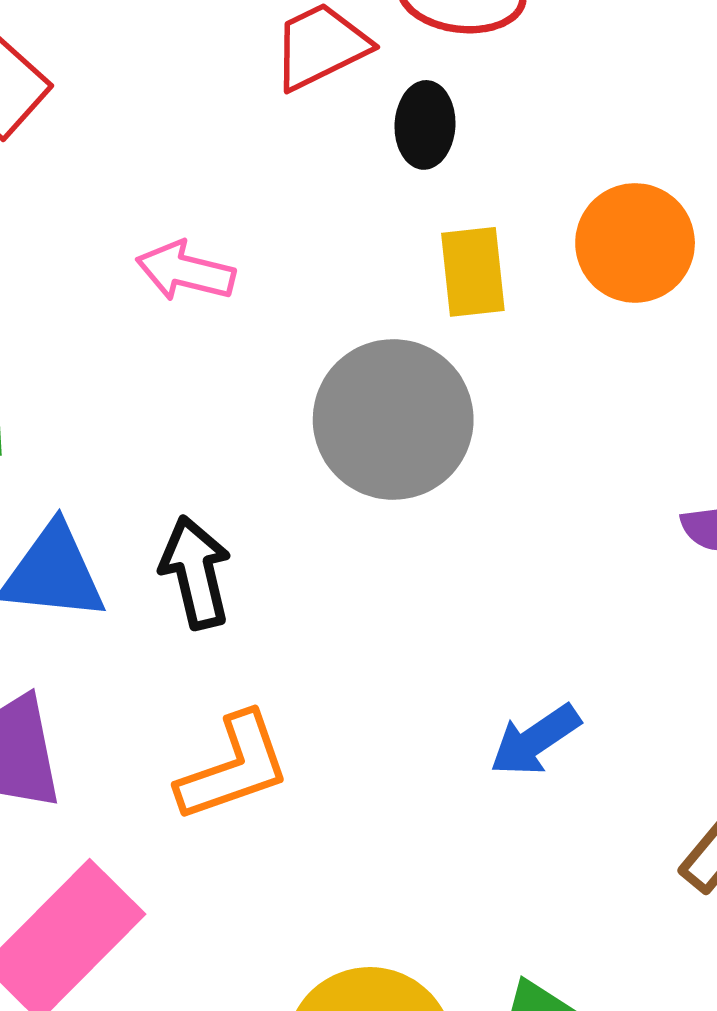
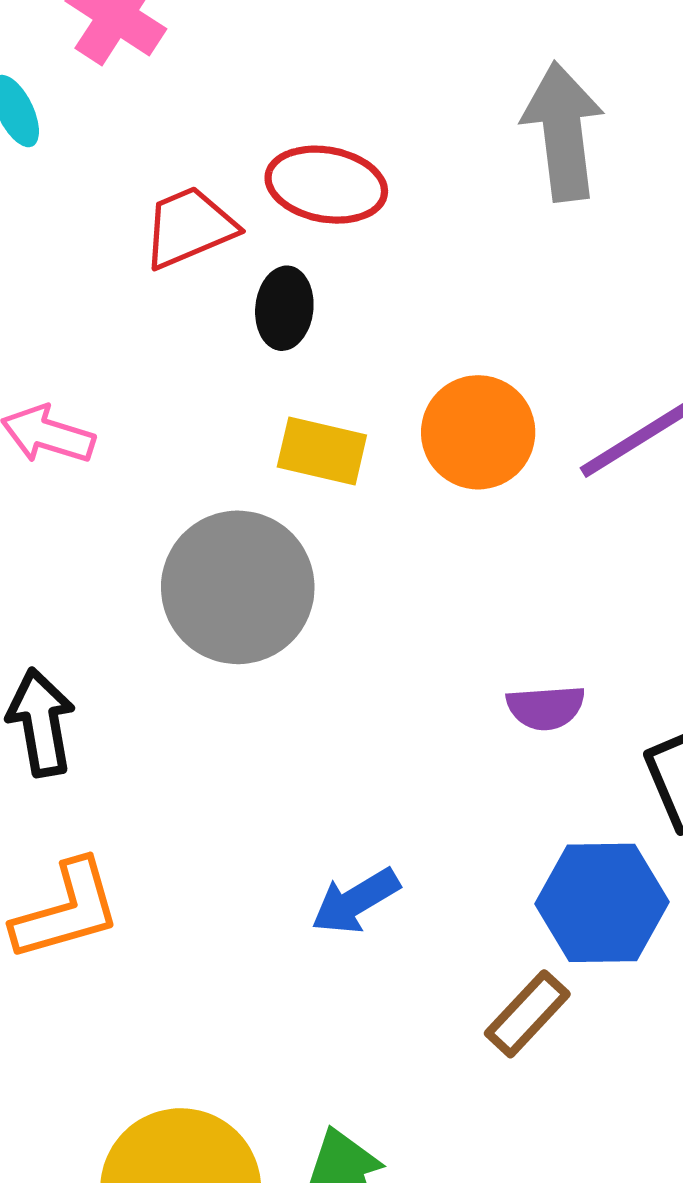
yellow rectangle: (473, 272) -> (322, 451), turned -74

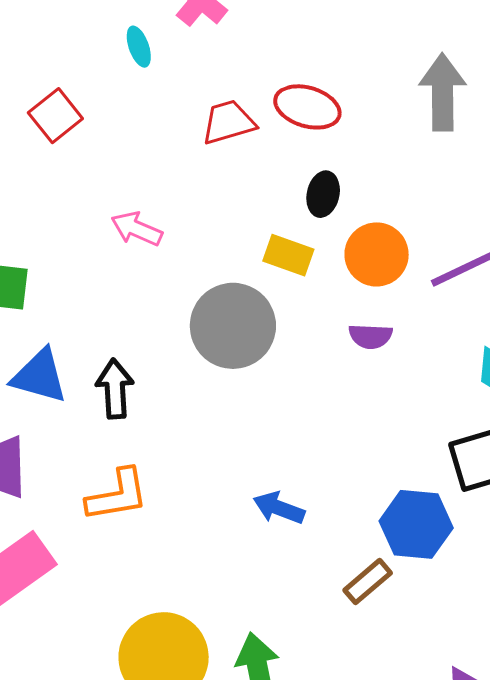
black ellipse: (284, 308) -> (323, 194), moved
purple semicircle: (546, 708) -> (371, 336), moved
blue arrow: (355, 901) -> (279, 508), turned 45

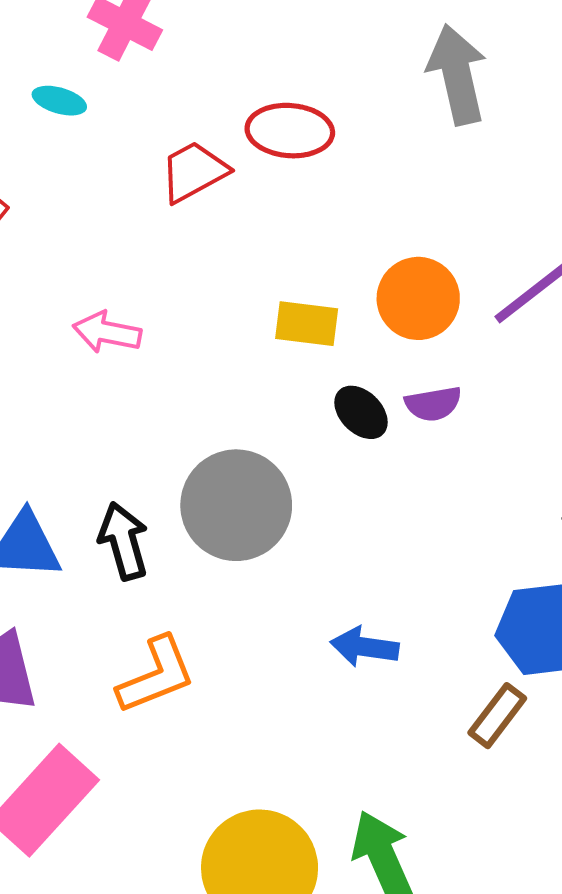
cyan ellipse: (139, 47) -> (59, 101), turned -42
black ellipse: (323, 194) -> (361, 412), moved, turned -45
gray circle: (233, 326) -> (236, 505), moved

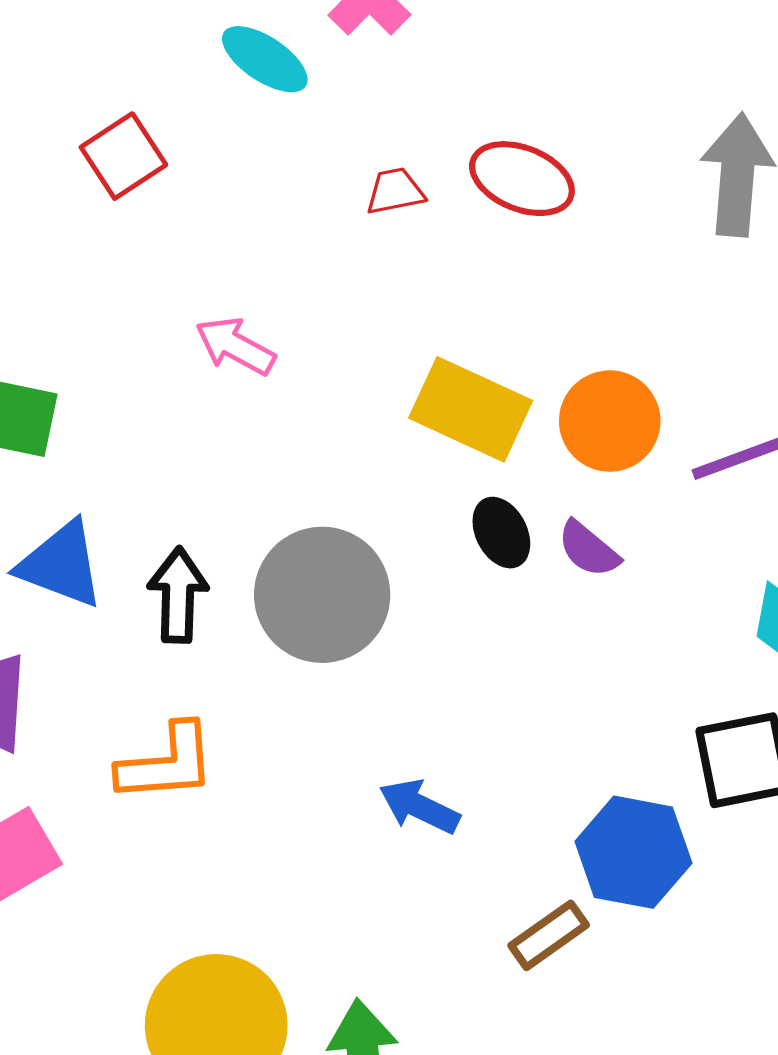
cyan ellipse: (59, 101) -> (265, 59), size x1.4
red trapezoid: (194, 172) -> (395, 191), size x0.7
yellow rectangle: (307, 324) -> (471, 409), size x1.5
purple semicircle: (433, 404) -> (589, 549), turned 32

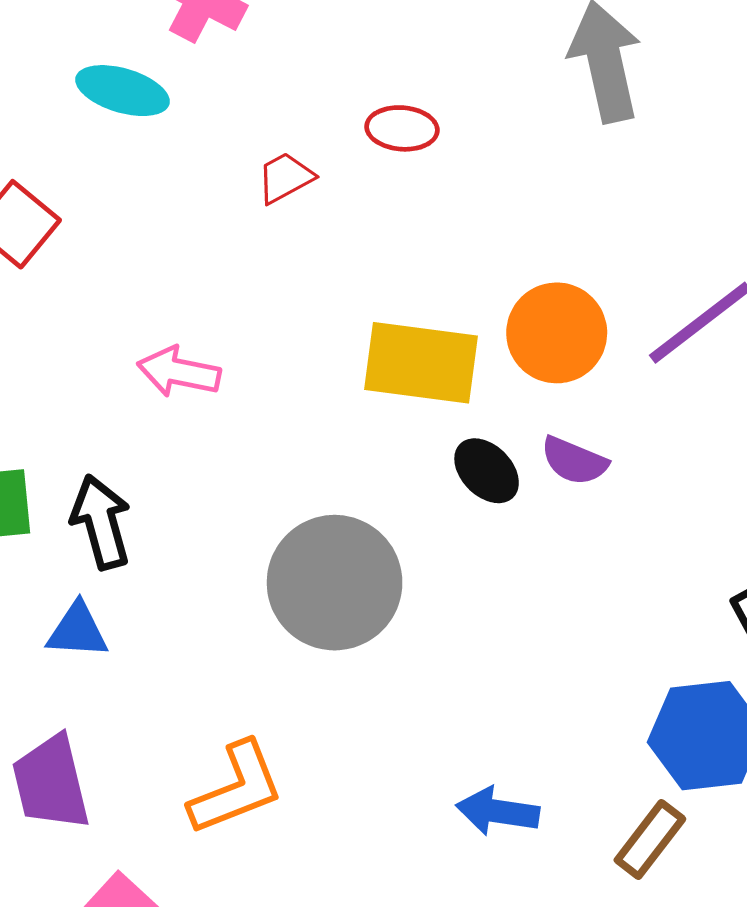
red ellipse: (522, 179) -> (402, 128), size x0.7
blue triangle: (61, 564) -> (77, 631), size x0.7
black arrow: (178, 595) -> (101, 522), moved
blue arrow: (419, 807) -> (498, 811), moved

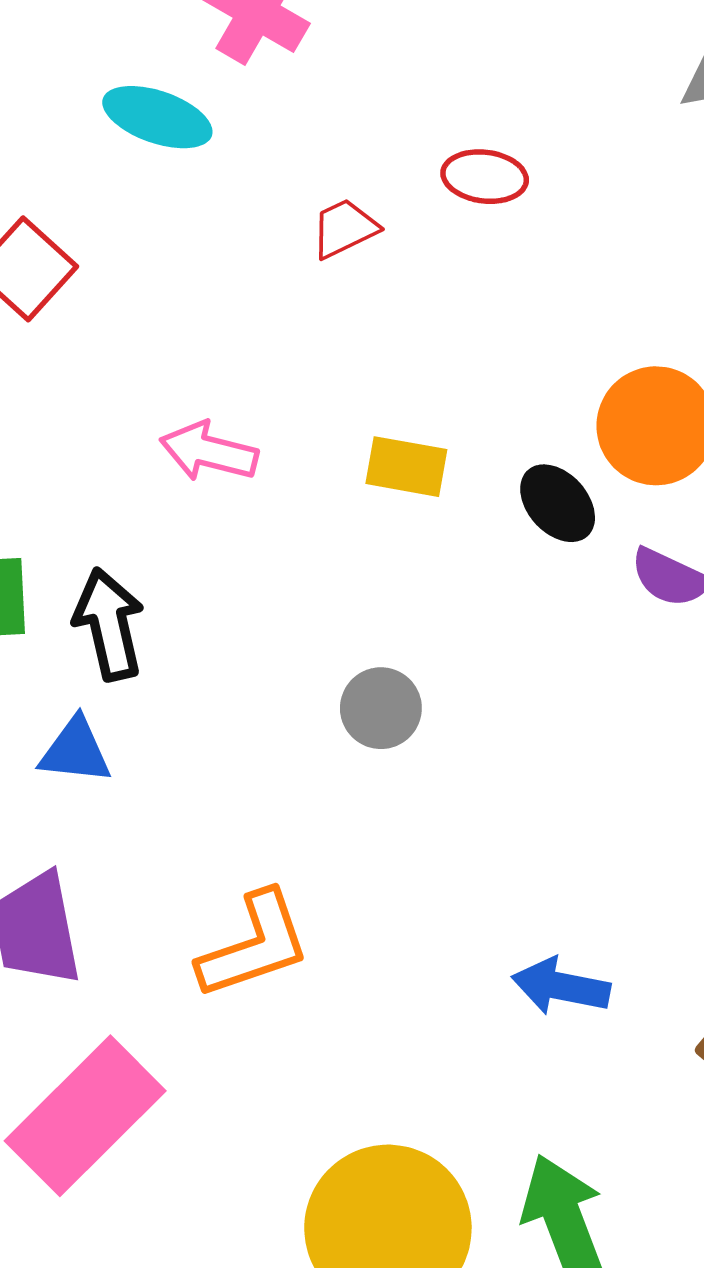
yellow rectangle: (421, 363) -> (406, 467), moved, size x0.6
black ellipse: (487, 471) -> (558, 503), moved
gray circle: (335, 583) -> (381, 708), size x0.5

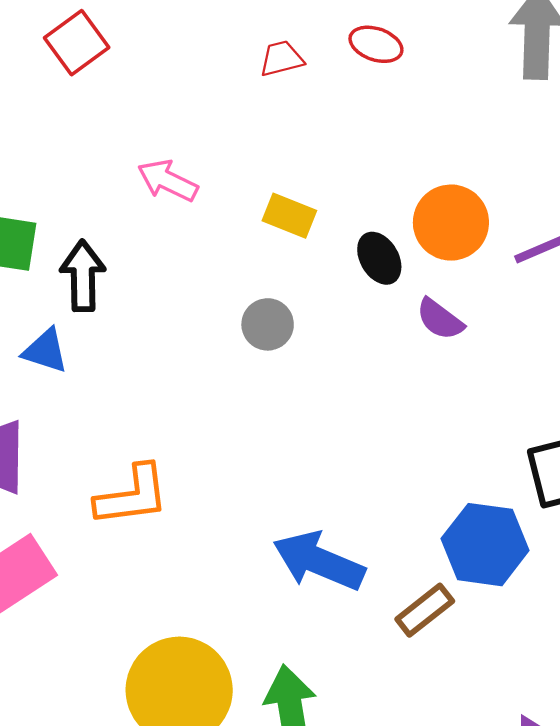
gray circle: (381, 708) -> (268, 324), moved
blue arrow: (561, 986) -> (319, 561), size x1.5

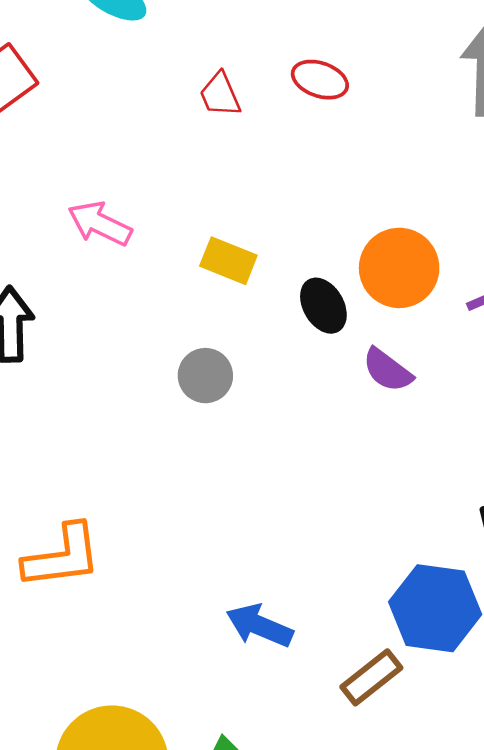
red trapezoid: (281, 59) -> (220, 95), turned -99
blue arrow: (319, 561) -> (259, 626), size x0.7

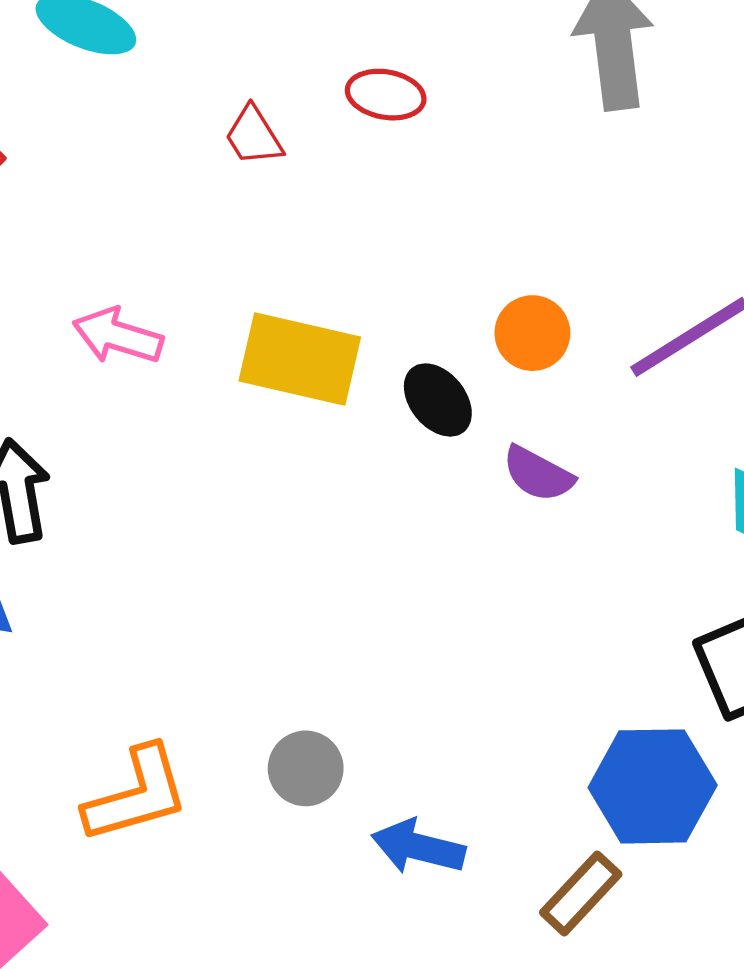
yellow rectangle: (228, 261) -> (300, 359), size x1.6
orange circle: (399, 268) -> (532, 333), size x0.7
gray circle: (205, 376) -> (306, 768), moved

